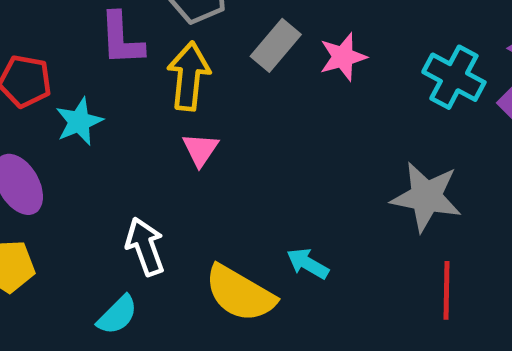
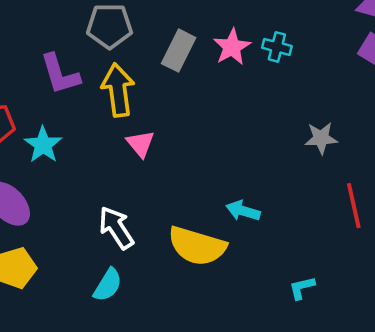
cyan cross: (454, 77) -> (277, 47), moved, size x0.6
gray star: (426, 197) -> (321, 138), size x0.6

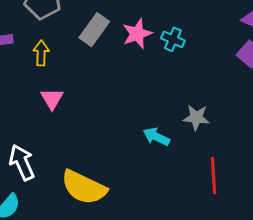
yellow arrow: (118, 90) -> (41, 53), size x0.6
cyan arrow: (243, 211) -> (156, 137), moved

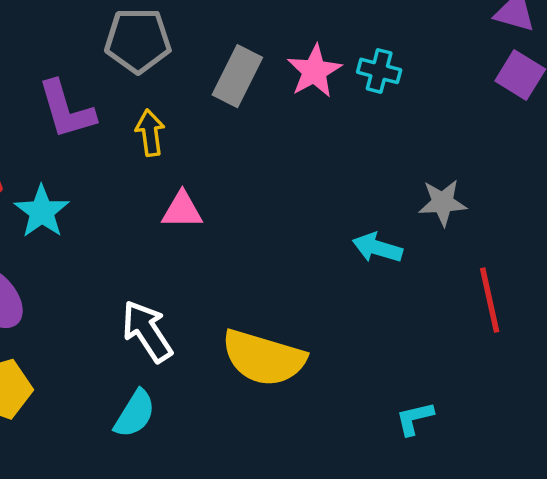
pink triangle: (52, 99) -> (182, 210), turned -50

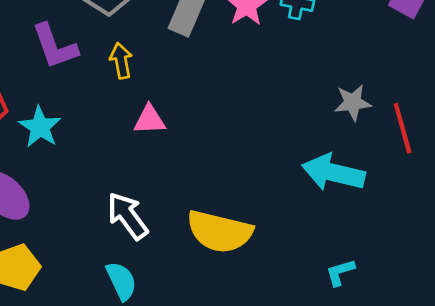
cyan arrow: (377, 248) -> (333, 173), moved, size x1.6
red line: (490, 300) -> (403, 128), moved
cyan semicircle: (135, 414) -> (121, 281), turned -54

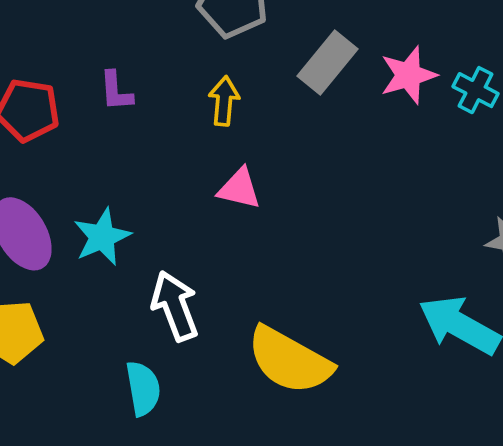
purple L-shape: (55, 46) -> (116, 91), moved, size x0.6
cyan star: (40, 127) -> (102, 237), moved

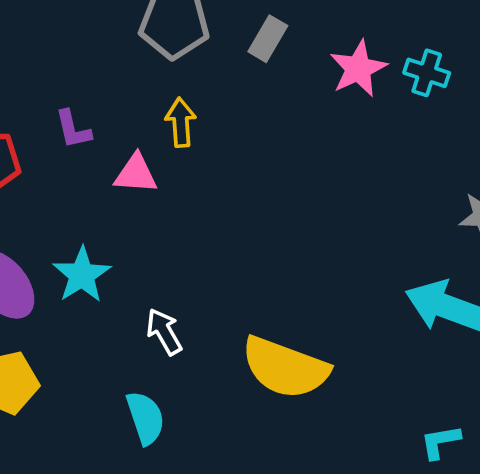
gray rectangle: (328, 63) -> (268, 39), moved, size x0.7
pink triangle: (239, 189) -> (136, 174), moved
white arrow: (175, 306) -> (164, 332), size x0.7

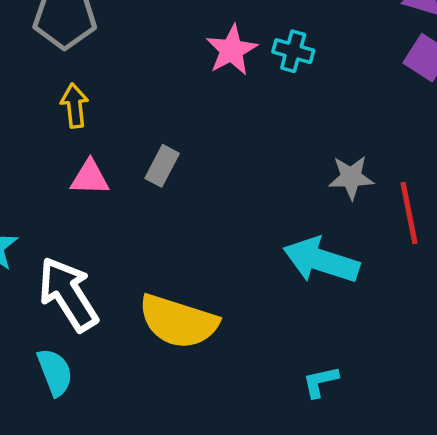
gray rectangle: (268, 39) -> (162, 166), moved
pink triangle: (136, 174) -> (90, 178), moved
white arrow: (164, 332) -> (68, 294), size x1.8

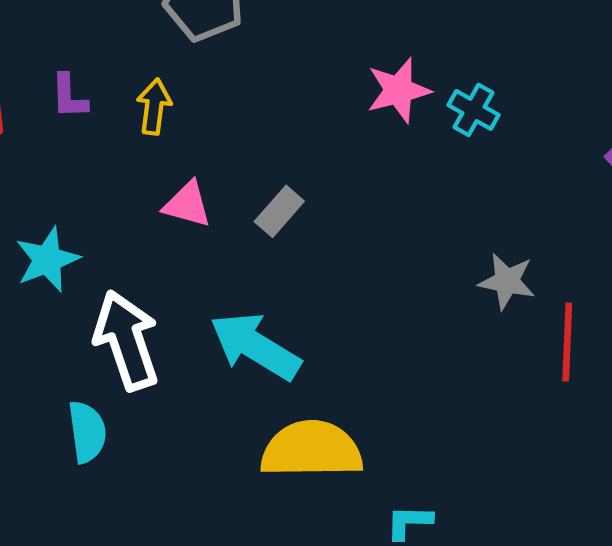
yellow arrow: (75, 106) -> (154, 107), moved
cyan arrow: (321, 260) -> (255, 346), moved
yellow semicircle: (178, 321) -> (312, 450), moved, turned 148

